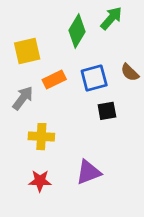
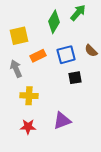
gray arrow: (23, 98) -> (16, 69), turned -60

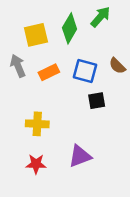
yellow square: (19, 36) -> (36, 35), moved
blue square: (66, 55) -> (85, 71), turned 30
gray arrow: (16, 69) -> (18, 66), moved

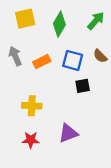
green arrow: (100, 17) -> (96, 21), moved
yellow square: (36, 35) -> (25, 19), moved

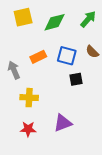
green diamond: (59, 24) -> (55, 22), turned 45
gray arrow: (15, 56) -> (14, 70), moved

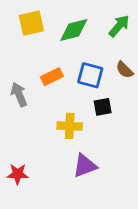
yellow cross: (29, 98) -> (70, 126), moved
red star: (28, 129) -> (18, 174), moved

